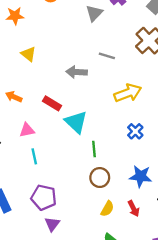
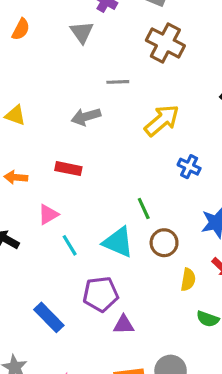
cyan triangle: (76, 122) -> (118, 242), moved
purple triangle: (52, 224) -> (124, 325), turned -49

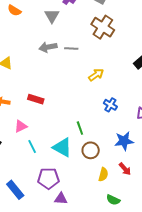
orange semicircle: (21, 29) -> (14, 10), turned 88
gray arrow: (86, 117) -> (48, 47), moved
yellow arrow: (162, 120) -> (96, 75), size x0.7

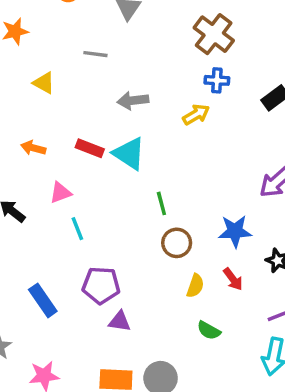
gray arrow: (48, 47) -> (133, 100), moved
gray line: (71, 48) -> (95, 54), moved
blue cross: (110, 105) -> (217, 80), moved, turned -32
cyan triangle: (62, 147) -> (129, 154), moved

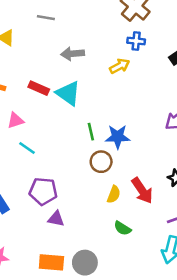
cyan line: (77, 229) -> (27, 148), turned -36
blue star: (235, 231) -> (118, 137), moved
red arrow: (233, 279) -> (142, 191), size x1.5

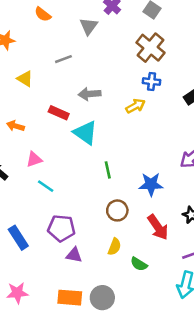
gray line: (46, 18) -> (63, 59), turned -30
red rectangle: (39, 88) -> (59, 113), moved
blue star: (118, 137) -> (151, 184), moved
brown circle: (101, 162) -> (117, 210), moved
yellow semicircle: (114, 194) -> (115, 247), moved

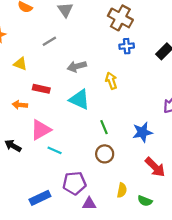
yellow arrow: (135, 106) -> (111, 81), moved, turned -70
red rectangle: (59, 113) -> (41, 89), moved
pink triangle: (34, 159) -> (41, 130), size x1.5
brown circle: (117, 210) -> (105, 154), moved
blue rectangle: (18, 238) -> (40, 198), turned -72

